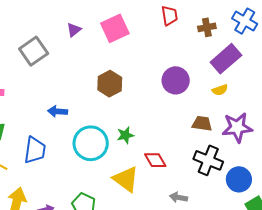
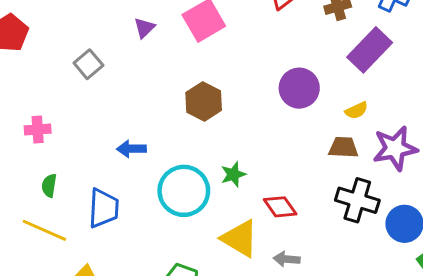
gray square: (34, 51) -> (88, 64), size x0.7
yellow semicircle: (220, 90) -> (356, 110), moved
gray arrow: (178, 197) -> (287, 259), moved

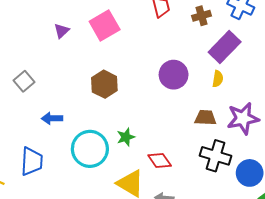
gray square: (88, 64) -> (24, 81), moved
yellow semicircle: (356, 110) -> (218, 79), moved, turned -56

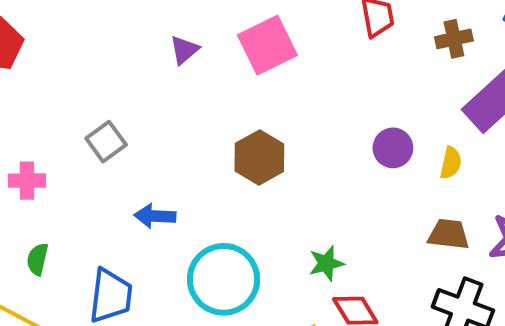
purple circle: (174, 75) -> (393, 148), size x0.7
yellow semicircle: (218, 79) -> (451, 163), moved
green star: (126, 137) -> (326, 263), moved

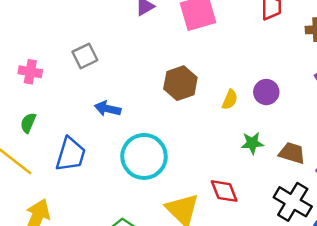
yellow semicircle: (451, 163) -> (230, 100), moved
green star: (326, 263) -> (252, 143), moved

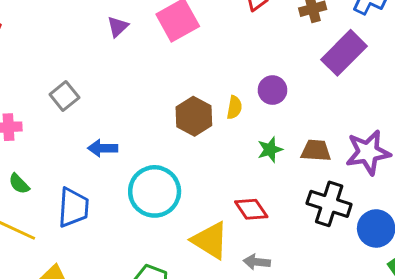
brown hexagon: (180, 83) -> (194, 116), moved
green semicircle: (28, 123) -> (19, 184), turned -54

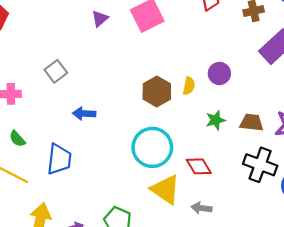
cyan circle: (155, 191) -> (152, 147), moved

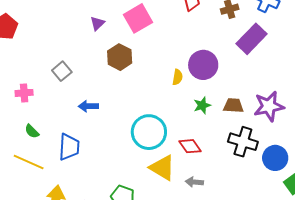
purple circle: (219, 73) -> (203, 65), size x1.5
brown hexagon: (157, 91) -> (120, 57), moved

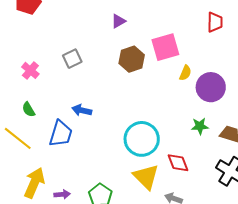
pink square: (138, 18) -> (165, 47), moved
yellow semicircle: (178, 77) -> (185, 73), moved
pink cross: (24, 93) -> (30, 70), turned 30
blue arrow: (88, 106) -> (82, 110), moved

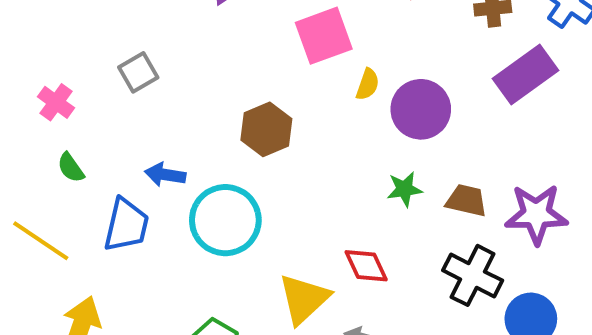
brown hexagon: (132, 59) -> (266, 129), moved
green semicircle: (28, 110) -> (71, 168), moved
cyan circle: (142, 139) -> (225, 220), moved
yellow triangle: (146, 177) -> (304, 299), turned 36

